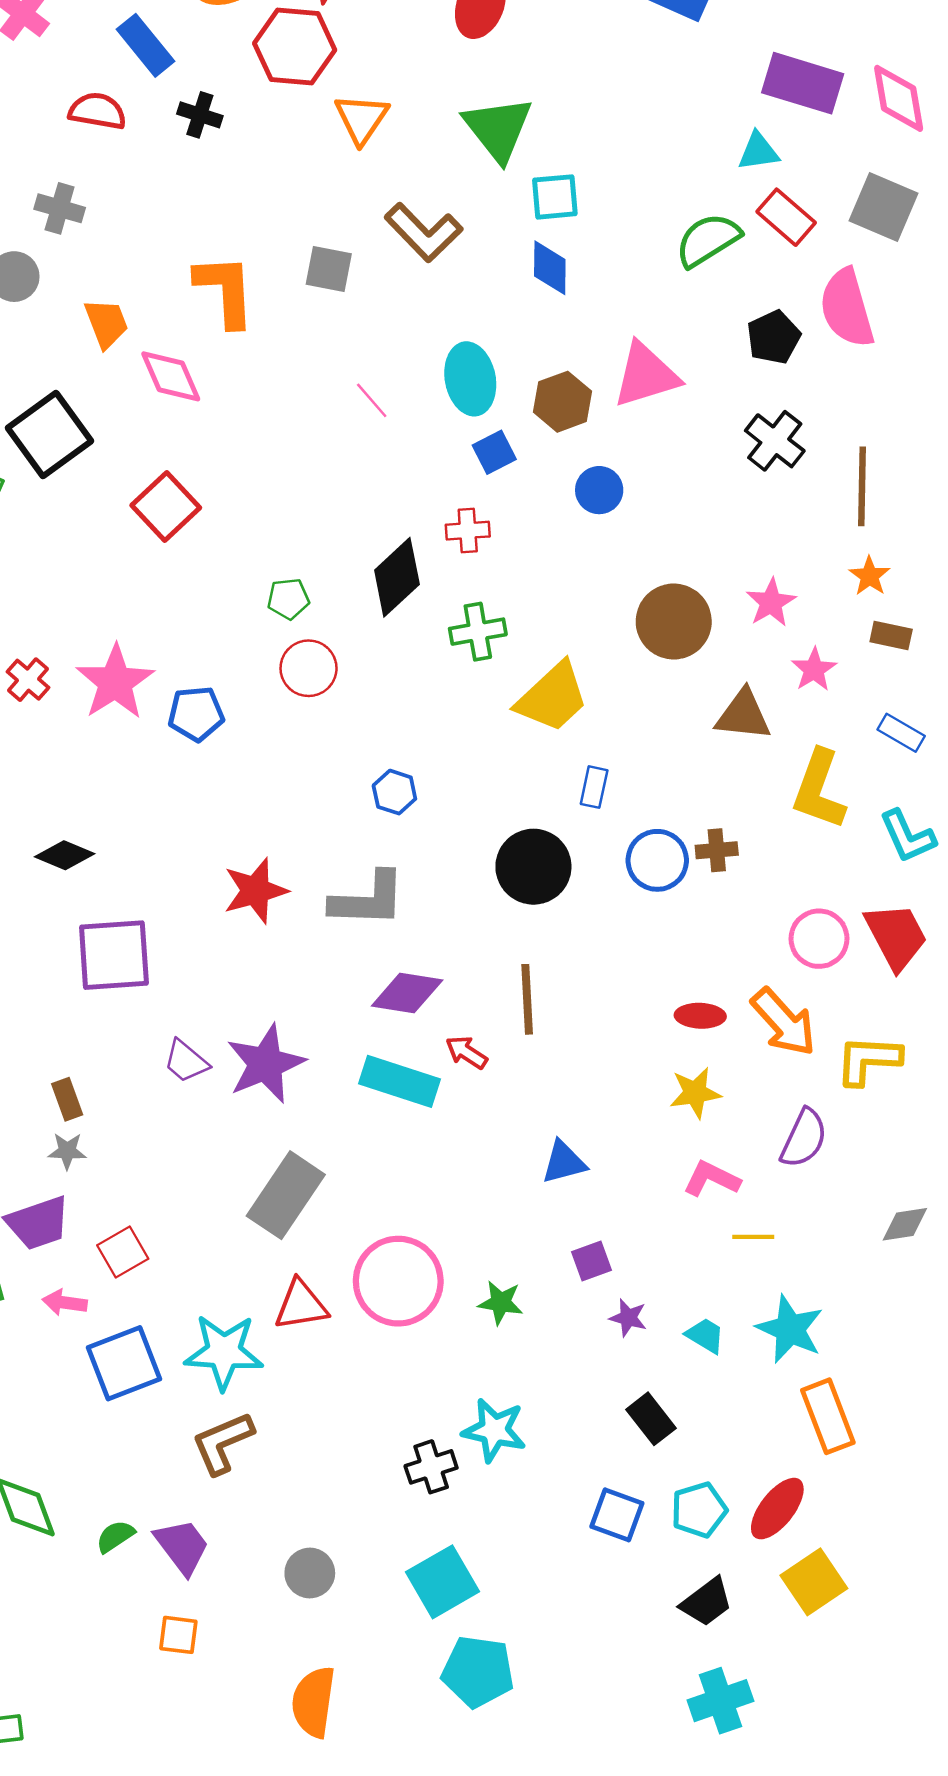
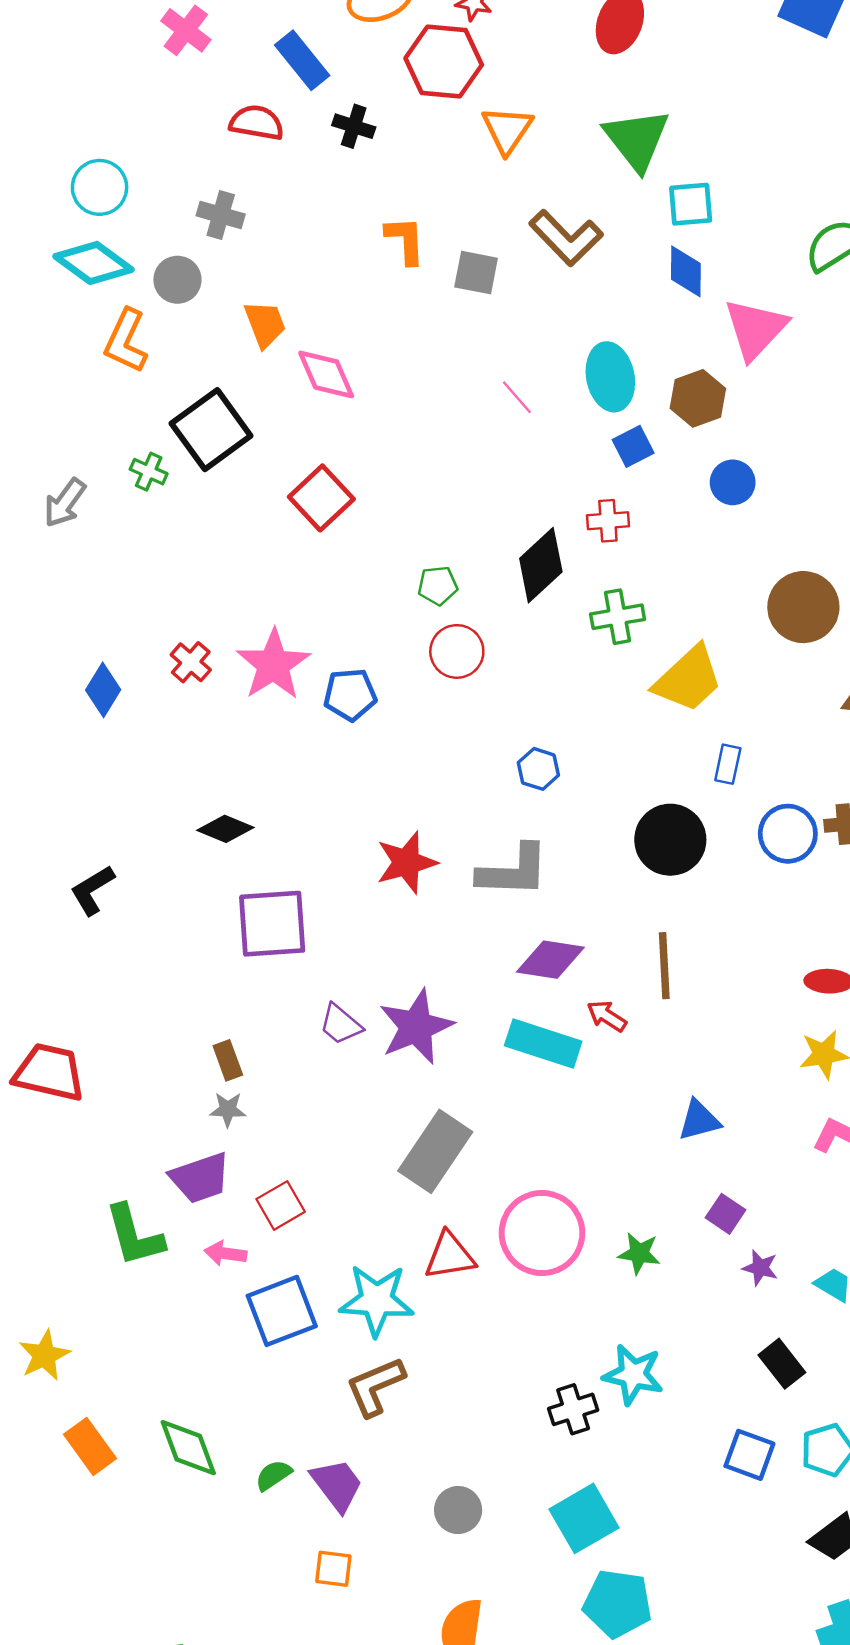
orange L-shape: (225, 290) -> (405, 240), moved, size x0.7
pink triangle: (646, 375) -> (755, 329), moved, turned -30
purple square: (592, 1261) -> (725, 1214), turned -36

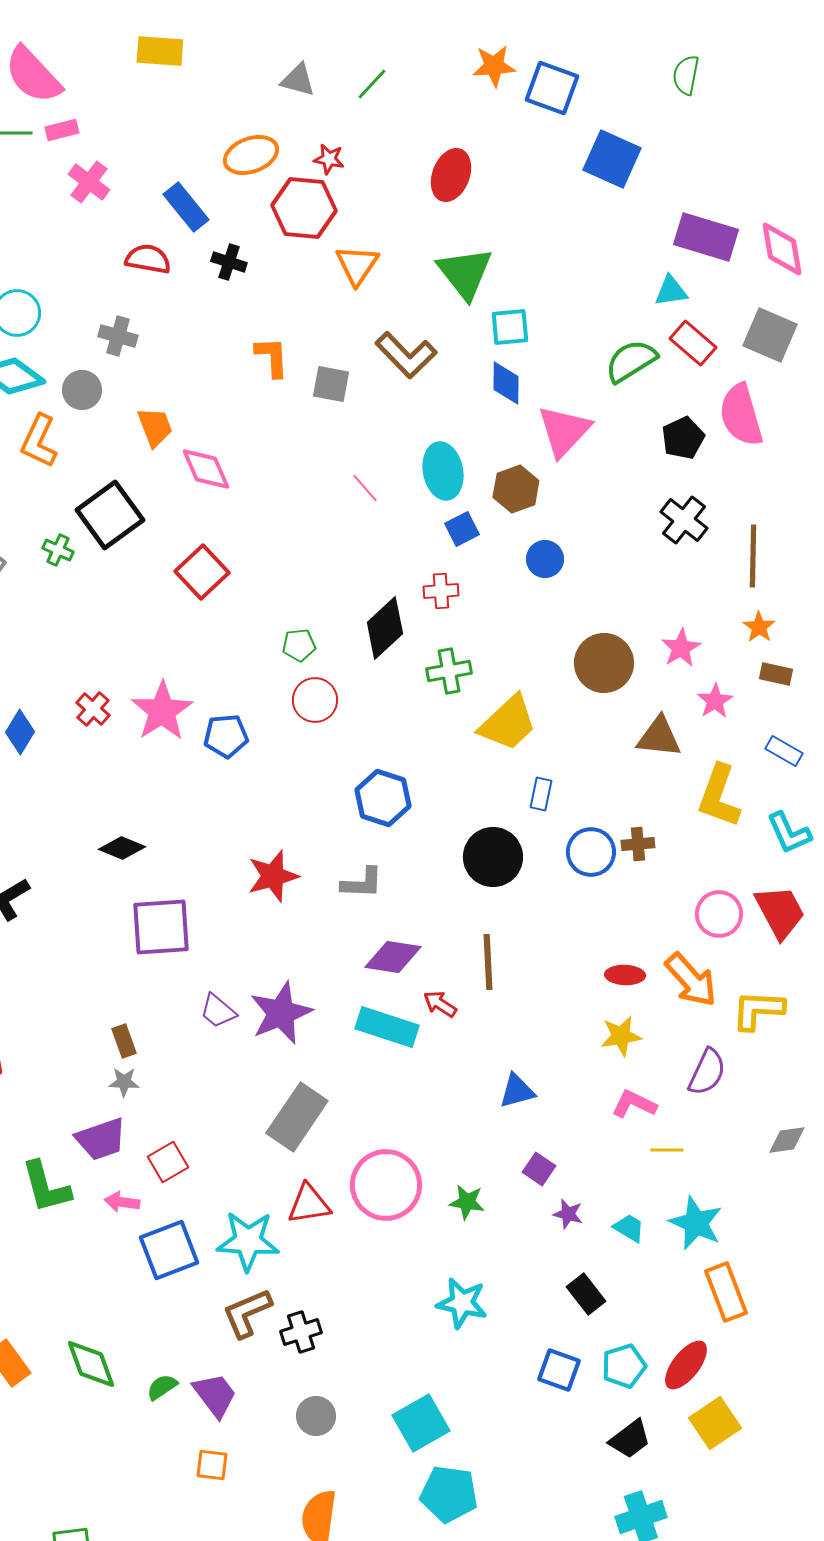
blue hexagon: (538, 769) -> (383, 798), size x1.6
gray L-shape: (513, 871) -> (362, 883), size x0.7
black cross: (573, 1409) -> (301, 1332), moved

